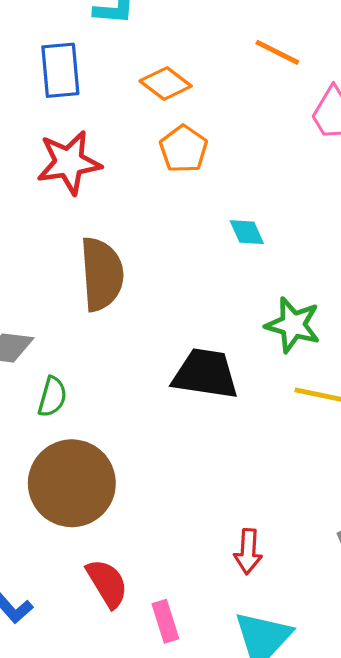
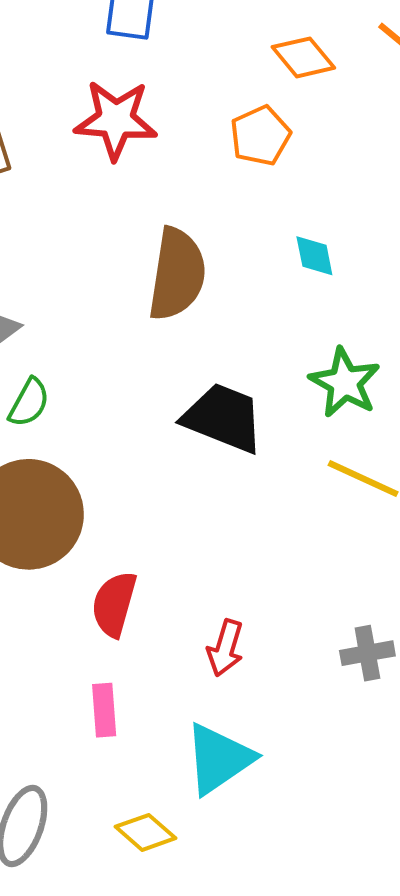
orange diamond: (166, 84) -> (303, 57), moved
brown semicircle: (102, 274) -> (177, 274), moved
red semicircle: (107, 583) -> (114, 604), moved, turned -146

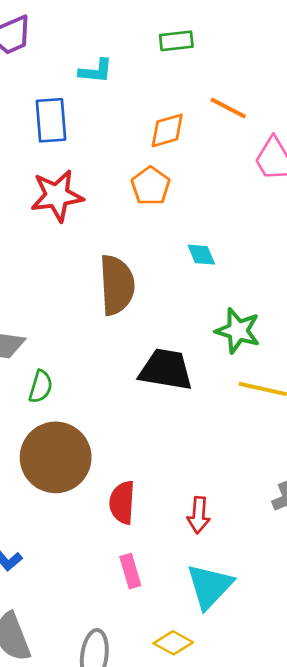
orange diamond: (303, 57) -> (167, 130), turned -54

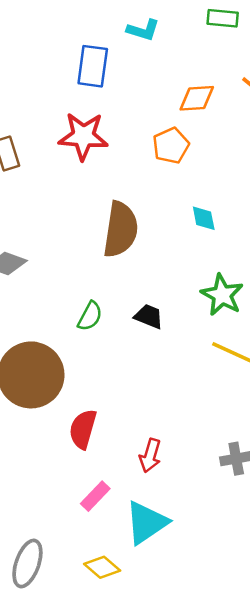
black trapezoid: (166, 370) -> (149, 316), size x0.6
green semicircle: (41, 387) -> (90, 316), moved
pink rectangle: (130, 571) -> (95, 496), moved, turned 48

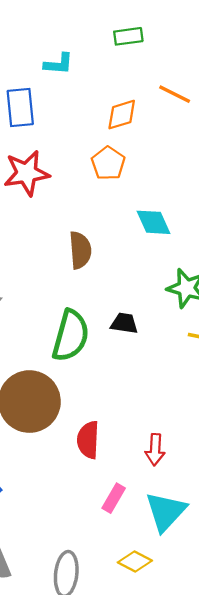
cyan diamond: (204, 218) -> (153, 222), size x1.4
brown semicircle: (121, 229) -> (80, 250), size x0.7
green semicircle: (90, 316) -> (71, 336), size x1.8

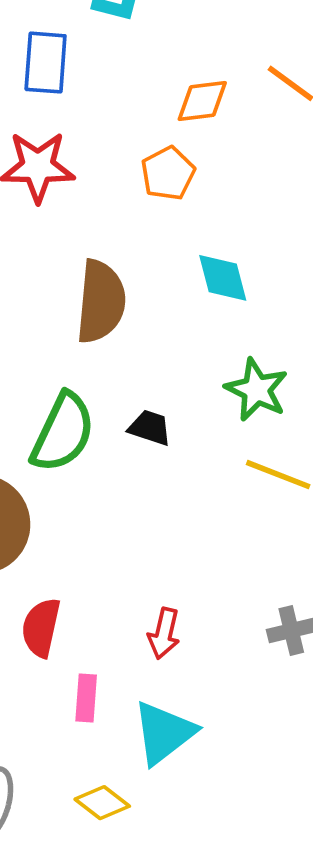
brown semicircle: (80, 250) -> (101, 302), size x1.4
red semicircle: (88, 440) -> (41, 628), moved
pink rectangle: (114, 498) -> (86, 698), turned -36

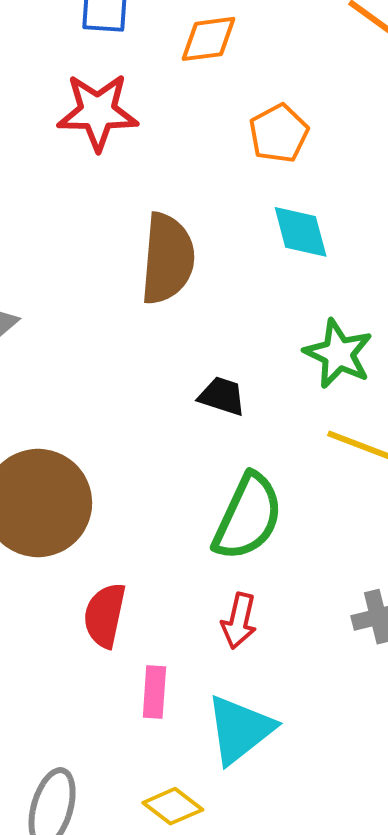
orange diamond: (202, 101) -> (208, 39), moved
orange pentagon: (168, 173) -> (279, 133), moved
green semicircle: (63, 433) -> (248, 517), moved

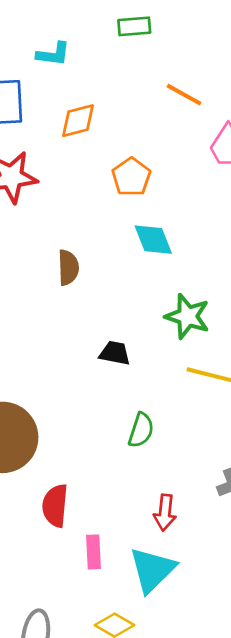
brown semicircle: (167, 259) -> (68, 268), size x0.6
green semicircle: (248, 517) -> (141, 430), size x0.6
red arrow: (239, 621) -> (165, 513), moved

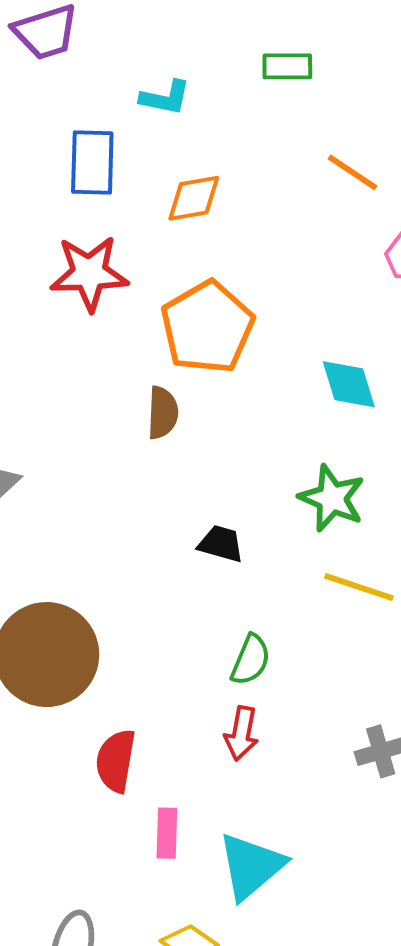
orange pentagon: (131, 177) -> (207, 327), moved, size x1.6
cyan diamond: (153, 240) -> (349, 384), moved
red arrow: (165, 513) -> (241, 733), moved

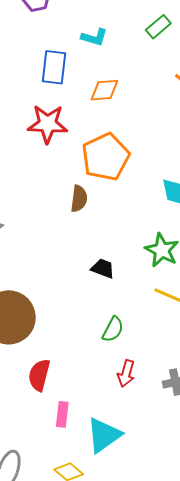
green rectangle: (287, 66) -> (158, 27), turned -45
red arrow: (241, 733) -> (126, 373), moved

